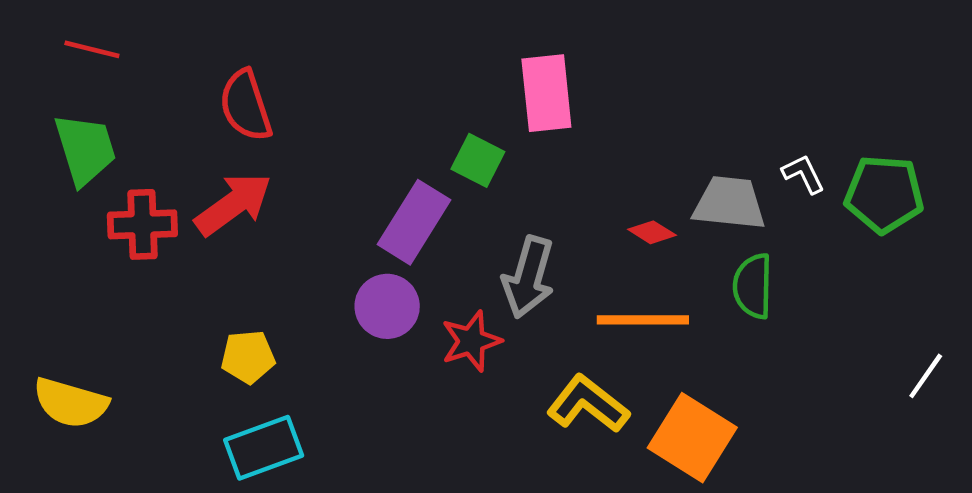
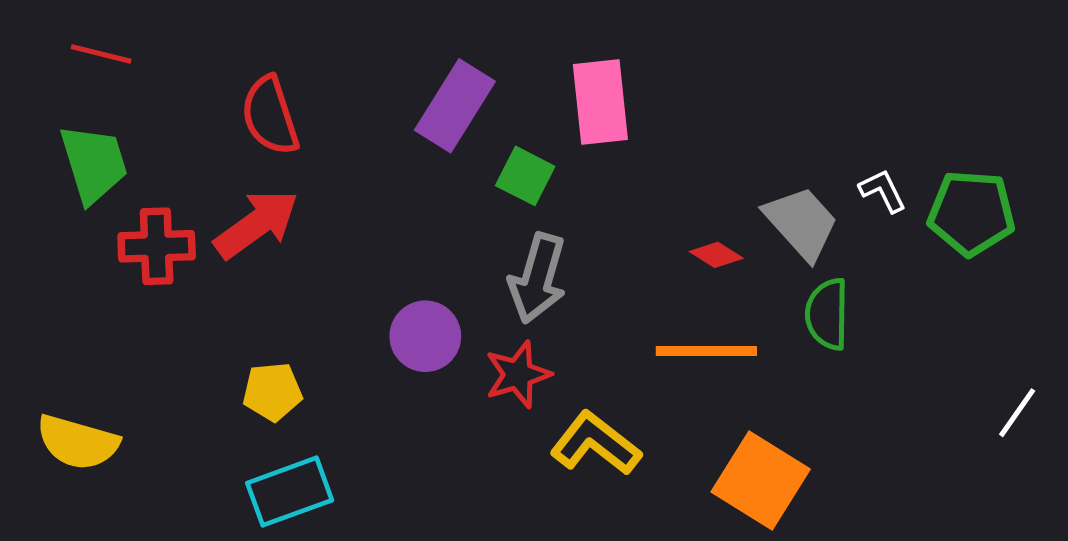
gray trapezoid: (729, 203) -> (801, 223), turned 42
purple rectangle: (414, 222) -> (455, 106), moved
gray arrow: (528, 277) -> (538, 278), moved
yellow L-shape: (588, 404) -> (595, 443), moved

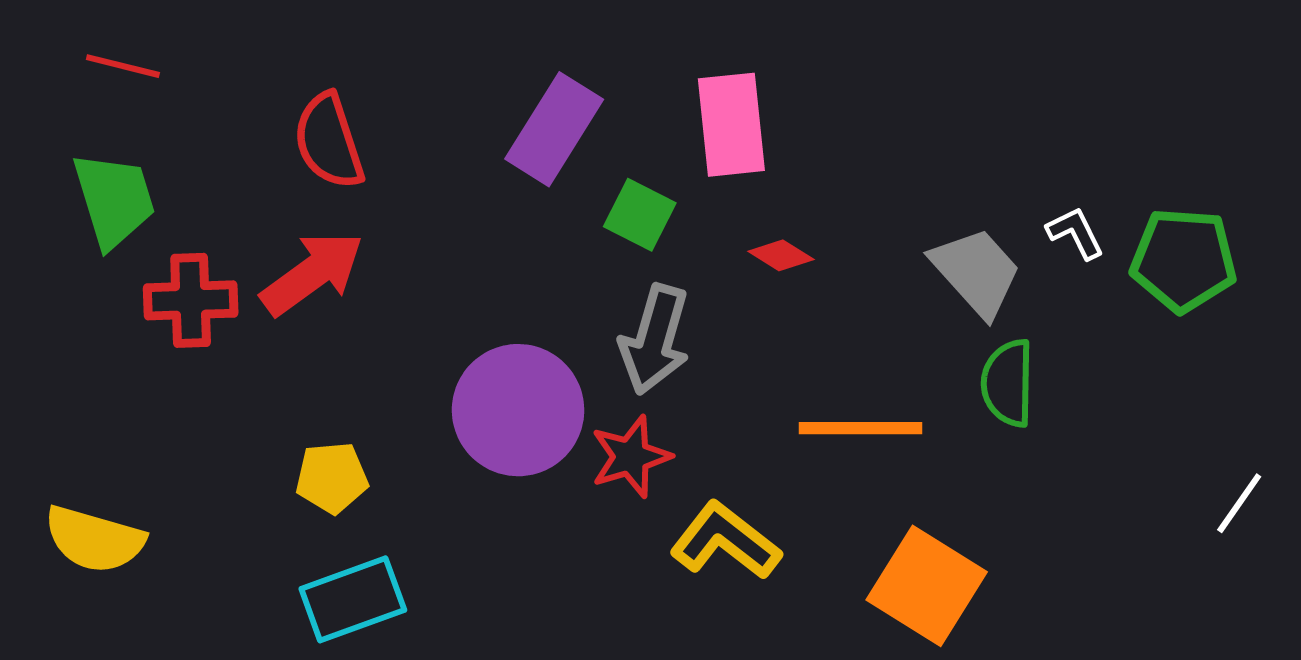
red diamond: (716, 255) -> (781, 255), moved
purple circle: (425, 336) -> (518, 410), size x1.5

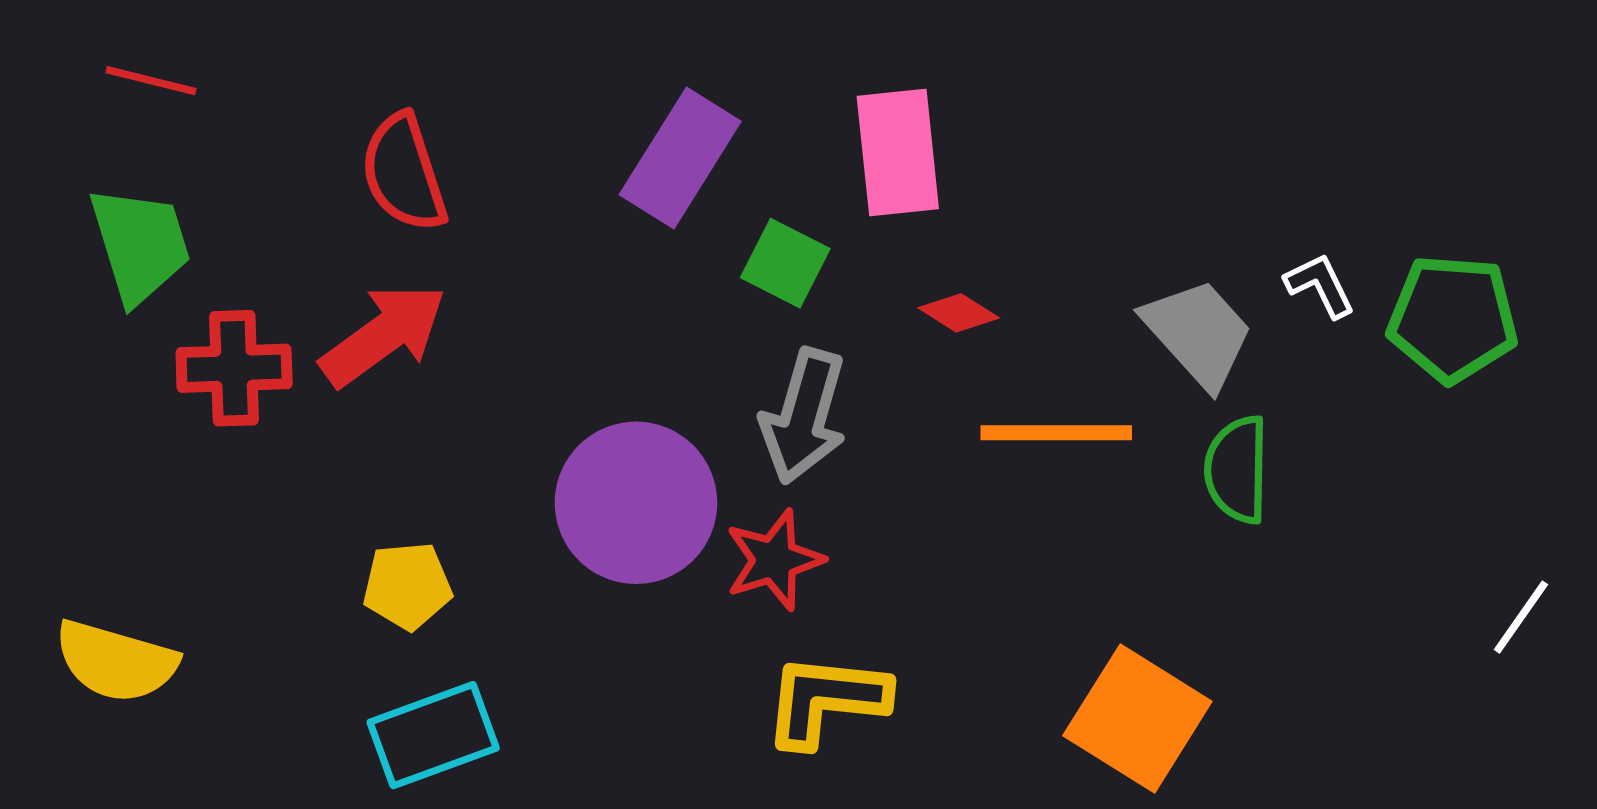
orange line: (861, 428) -> (1056, 433), moved
yellow L-shape: (725, 541) -> (826, 700), moved, turned -32

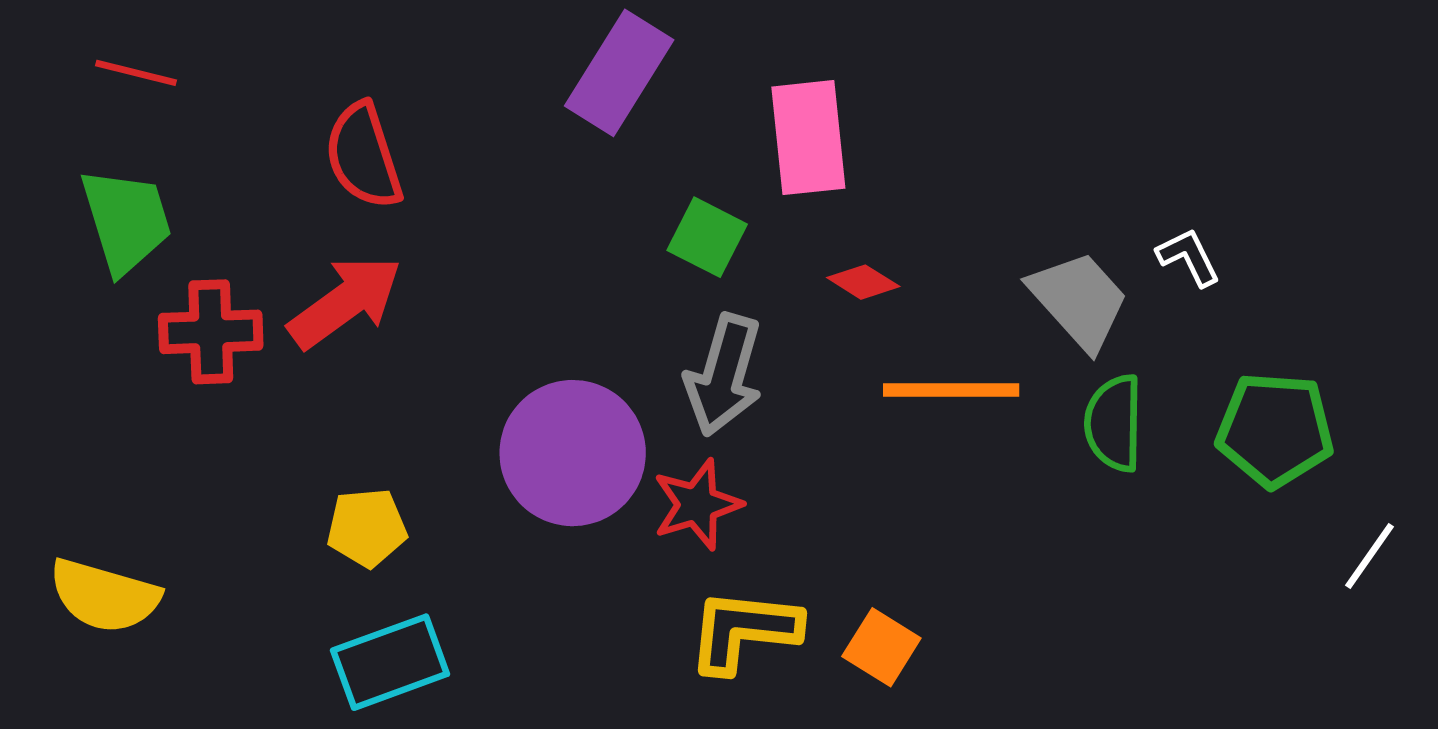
purple rectangle: (680, 158) -> (619, 73), moved
green pentagon: (1453, 318) -> (1275, 430), moved
orange square: (1137, 719) -> (881, 647), moved, size x0.6

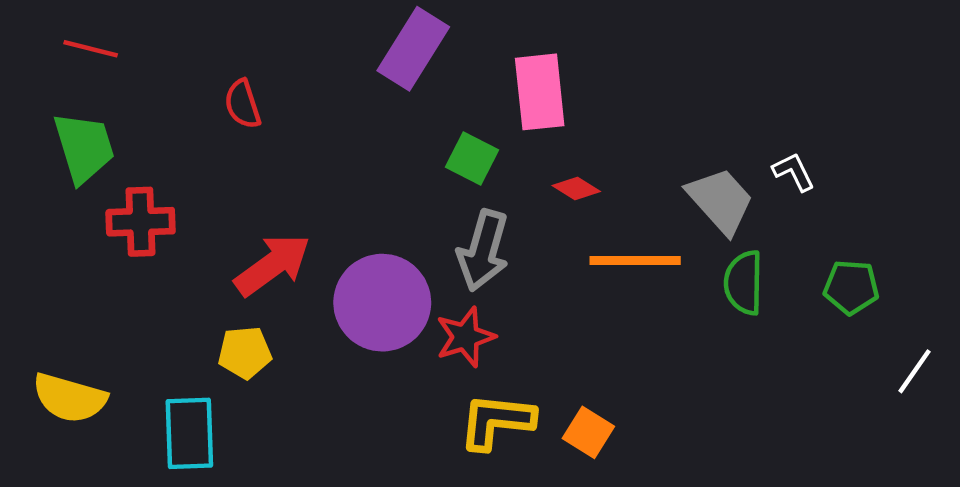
red semicircle: (363, 156) -> (243, 104), size x0.7
red arrow: (345, 302) -> (272, 265), moved
green pentagon: (1275, 430) -> (851, 287), size x0.7
cyan rectangle: (390, 662) -> (189, 433), moved, turned -72

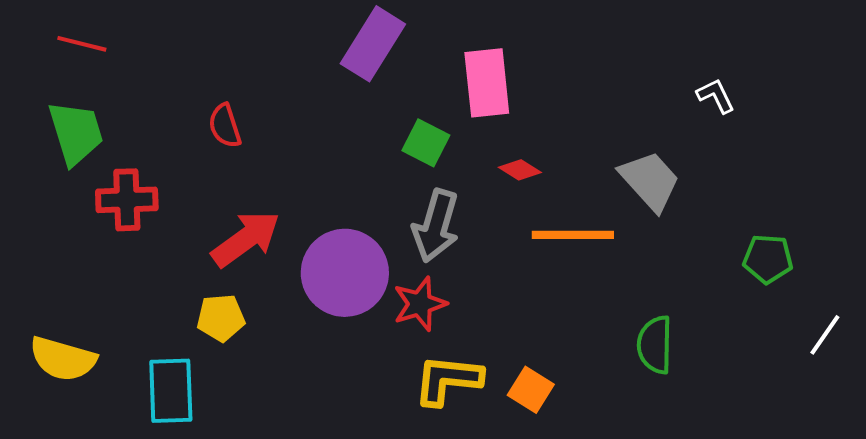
red semicircle: (243, 104) -> (225, 126), moved
white L-shape: (794, 172) -> (716, 96), moved
green semicircle: (744, 283) -> (655, 345), moved

